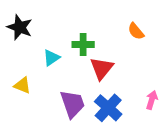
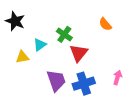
green cross: (83, 44) -> (64, 34), turned 35
yellow triangle: (22, 85) -> (22, 57), moved, turned -32
blue cross: (108, 108) -> (84, 84), turned 30

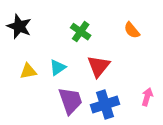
green cross: (64, 34) -> (81, 32), moved
cyan triangle: (40, 45) -> (58, 67), moved

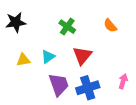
black star: (19, 26) -> (16, 22), turned -30

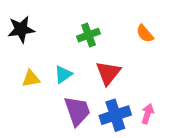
green cross: (67, 27) -> (89, 35), turned 35
pink arrow: (123, 81) -> (148, 114), moved

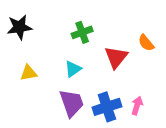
orange semicircle: (145, 34) -> (146, 43), moved
red triangle: (108, 73) -> (116, 57), moved
cyan triangle: (63, 74) -> (73, 69), moved

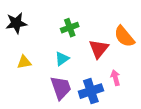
orange semicircle: (146, 43) -> (124, 36), size x1.5
pink arrow: (137, 106) -> (115, 78), moved, turned -32

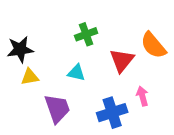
black star: (16, 23) -> (20, 49), moved
cyan triangle: (62, 59) -> (76, 73), turned 48
purple trapezoid: (61, 88) -> (57, 108), moved

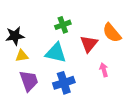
cyan triangle: (76, 73) -> (56, 53), size x1.6
purple trapezoid: (57, 108) -> (29, 81), moved
blue cross: (112, 113) -> (64, 83), moved

